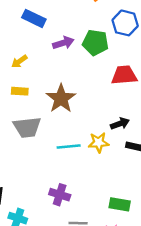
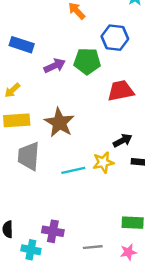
yellow rectangle: (20, 91) -> (17, 120), size x1.5
gray trapezoid: (27, 127) -> (29, 156), turned 108
purple cross: (60, 195) -> (53, 231), moved

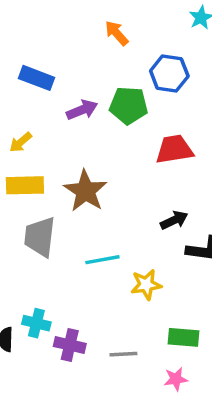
yellow star: (103, 162) -> (146, 285), moved
gray line: (93, 247) -> (123, 354), moved
cyan cross: (31, 250) -> (36, 323), moved

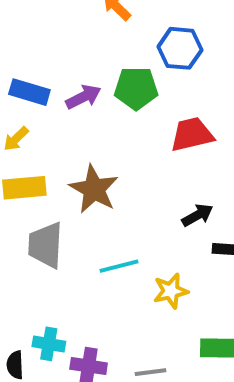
blue rectangle: (36, 78) -> (29, 92), moved

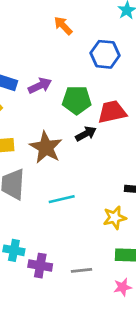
green pentagon: (136, 88) -> (77, 100), moved
black arrow: (197, 215) -> (86, 134), moved
yellow star: (171, 291) -> (115, 218), moved

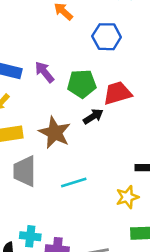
purple arrow: (40, 86) -> (45, 72), turned -100

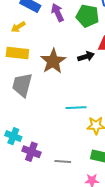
green pentagon: (82, 84) -> (87, 16), moved
cyan line: (74, 182) -> (76, 108), moved

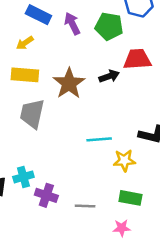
cyan cross: (13, 136) -> (23, 177), turned -35

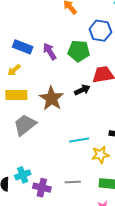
gray trapezoid: (32, 114) -> (25, 125), turned 45
gray line: (85, 206) -> (73, 182), moved

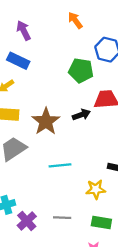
purple arrow: (50, 51) -> (24, 30), moved
cyan line: (79, 140) -> (60, 165), moved
purple cross: (42, 188) -> (27, 221), turned 30

